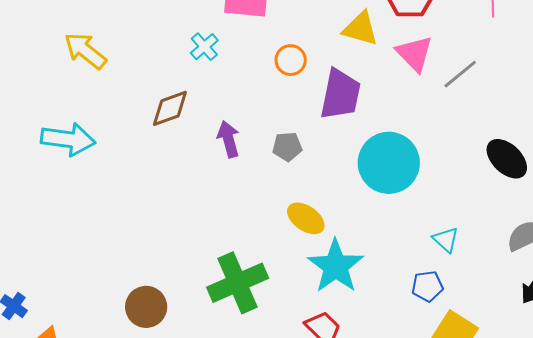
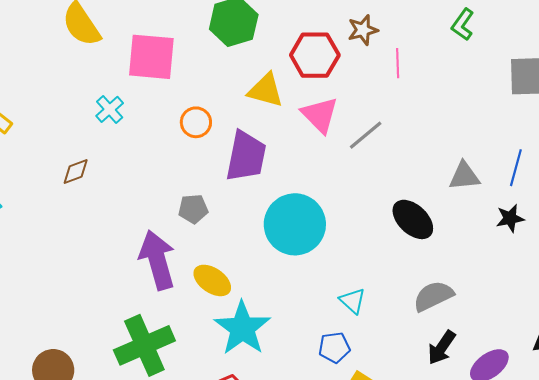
brown diamond: (170, 108) -> (76, 172), size x0.7
purple arrow: (228, 139) -> (157, 260), moved, size x1.6

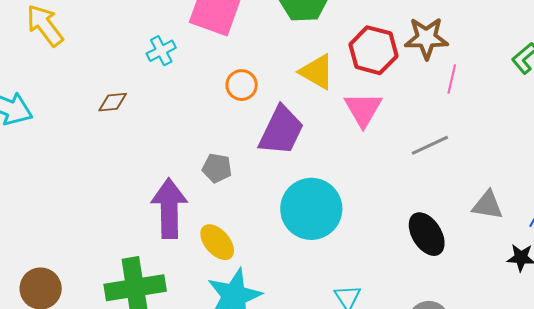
brown star: (363, 30) -> (426, 38), size x1.4
gray line: (366, 135) -> (430, 145), moved

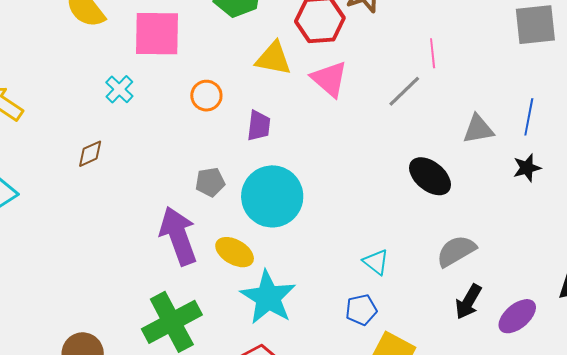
pink line: (452, 79) -> (433, 53), moved
purple trapezoid: (281, 131) -> (259, 126), size x0.6
cyan circle: (311, 209) -> (272, 196), moved

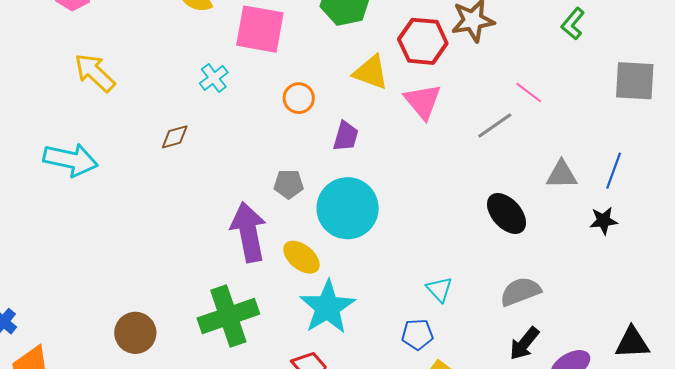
pink line: (433, 53) -> (529, 93), turned -56

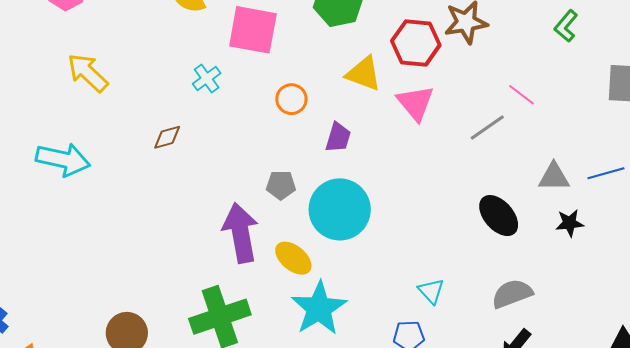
blue line: (614, 171) -> (606, 173), turned 54
black star: (604, 221) -> (570, 223), moved

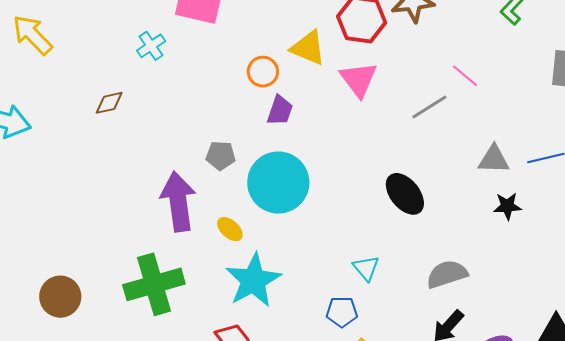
orange circle: (291, 99) -> (263, 72), moved
black ellipse: (499, 216) -> (405, 194), moved
yellow ellipse: (293, 258) -> (230, 229), size x0.7

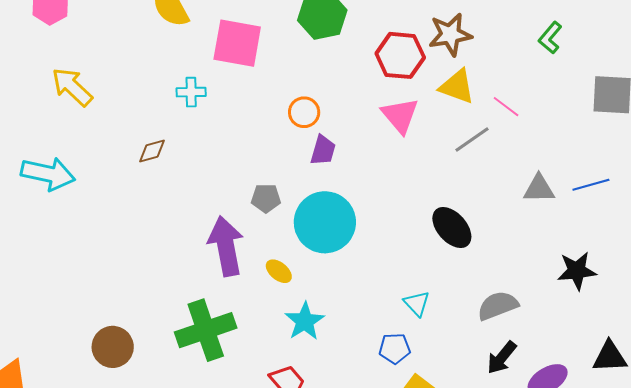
cyan cross: (151, 46) -> (191, 92), turned 36
yellow triangle: (308, 48) -> (457, 87), moved
black star: (507, 206) -> (577, 271), moved, size x1.4
cyan star: (253, 280) -> (305, 321), size x0.7

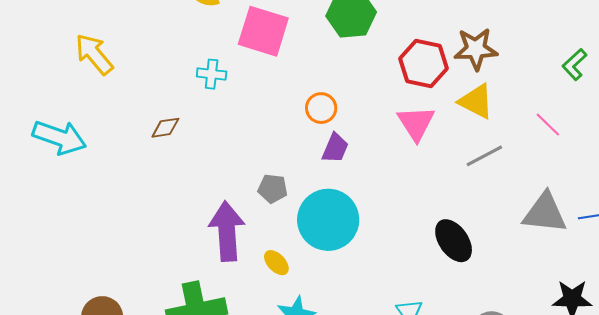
pink line: (506, 107) -> (548, 125), moved
gray triangle: (539, 189) -> (545, 213), size x1.4

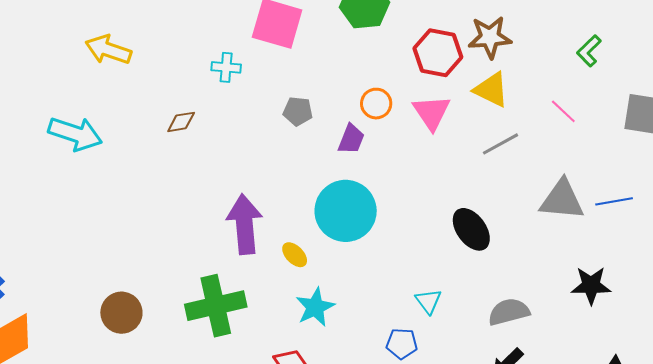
yellow arrow: (94, 54) -> (108, 50), turned -30
orange circle: (321, 108) -> (376, 104), moved
gray pentagon: (273, 189) -> (298, 111), moved

